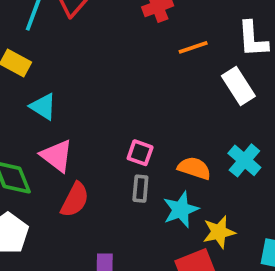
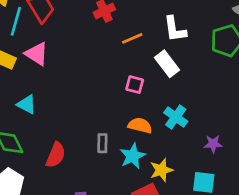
cyan triangle: (43, 107) -> (27, 104), moved
pink square: (140, 153) -> (135, 85), moved
pink triangle: (57, 156) -> (37, 54), moved

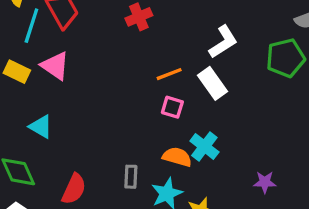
white L-shape: (175, 29) -> (223, 42), turned -116
orange line: (132, 38) -> (169, 74), moved
cyan cross: (176, 117) -> (204, 146), moved

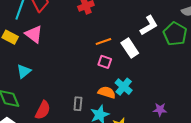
white L-shape: (223, 42) -> (149, 25), moved
green pentagon: (286, 58) -> (175, 34), turned -30
cyan triangle: (41, 127) -> (24, 71), turned 49

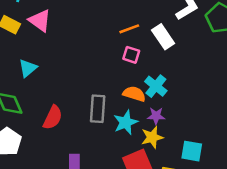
gray rectangle: (78, 104) -> (98, 109), size x1.5
purple star: (160, 110) -> (156, 116), moved

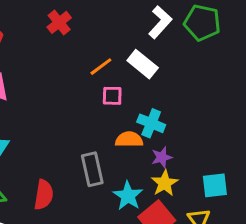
cyan star: (126, 122) -> (128, 196), moved

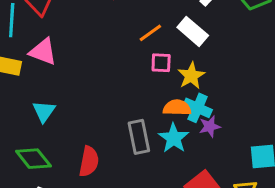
cyan cross: (151, 123) -> (198, 108), moved
yellow star: (165, 183) -> (191, 76), moved
cyan star: (128, 196) -> (174, 138), moved

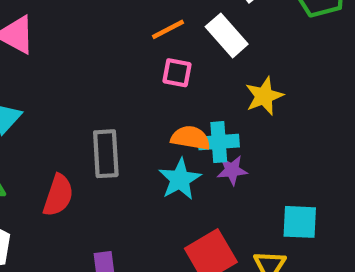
yellow star: (191, 76) -> (264, 96), moved
cyan cross: (198, 108) -> (219, 142), turned -36
gray rectangle: (139, 137) -> (106, 154), moved

